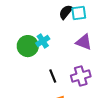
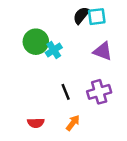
green circle: (28, 46) -> (36, 42), moved

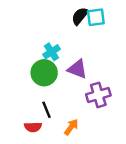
green circle: (36, 42) -> (44, 73), moved
purple triangle: (103, 51) -> (77, 69), moved
black line: (66, 92) -> (47, 110), moved

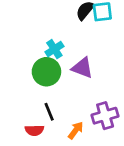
purple cross: (98, 95) -> (105, 116), moved

